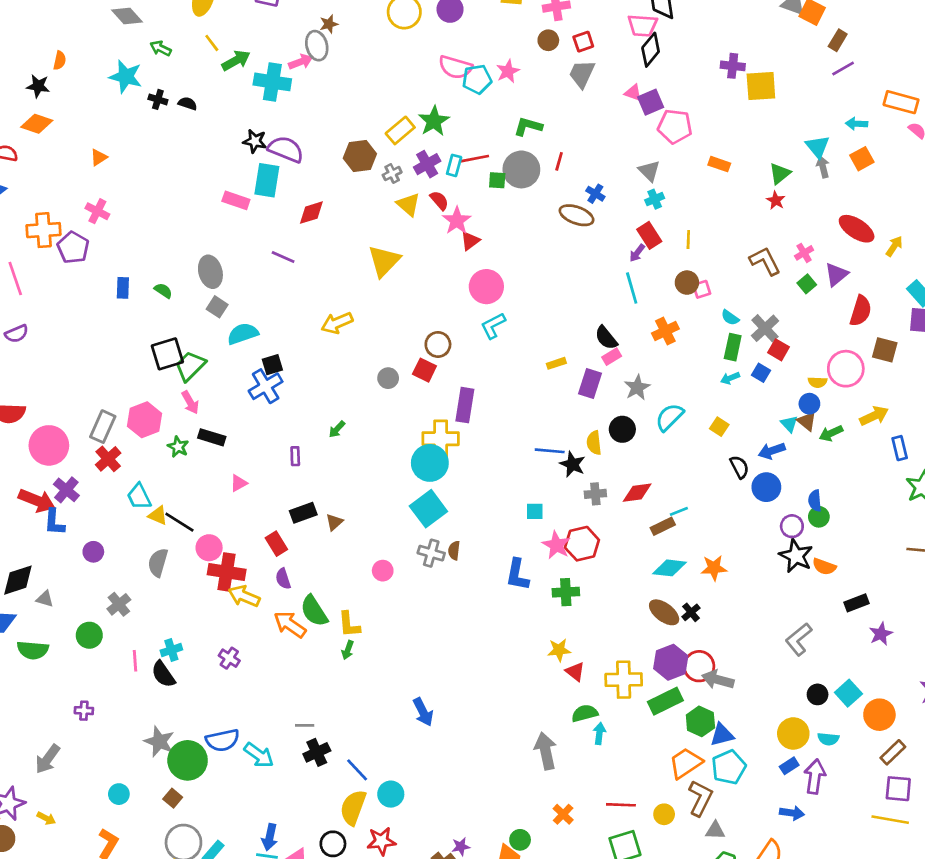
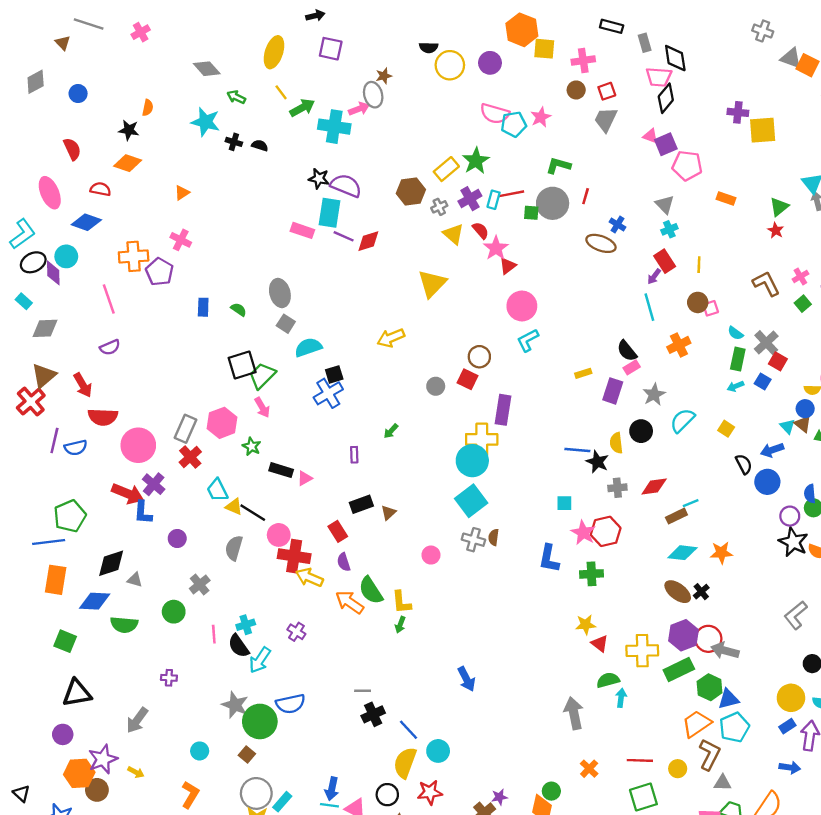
purple line: (283, 257) -> (344, 236), moved
black rectangle: (212, 437) -> (281, 470), moved
cyan arrow: (259, 755) -> (260, 660), moved, turned 88

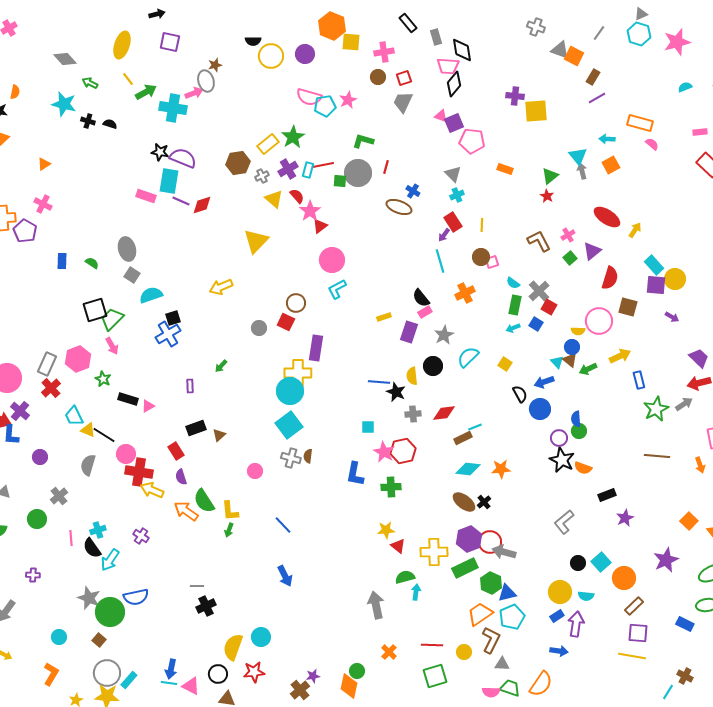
black rectangle: (612, 26) -> (408, 23), turned 36
blue line: (409, 730) -> (283, 525), moved

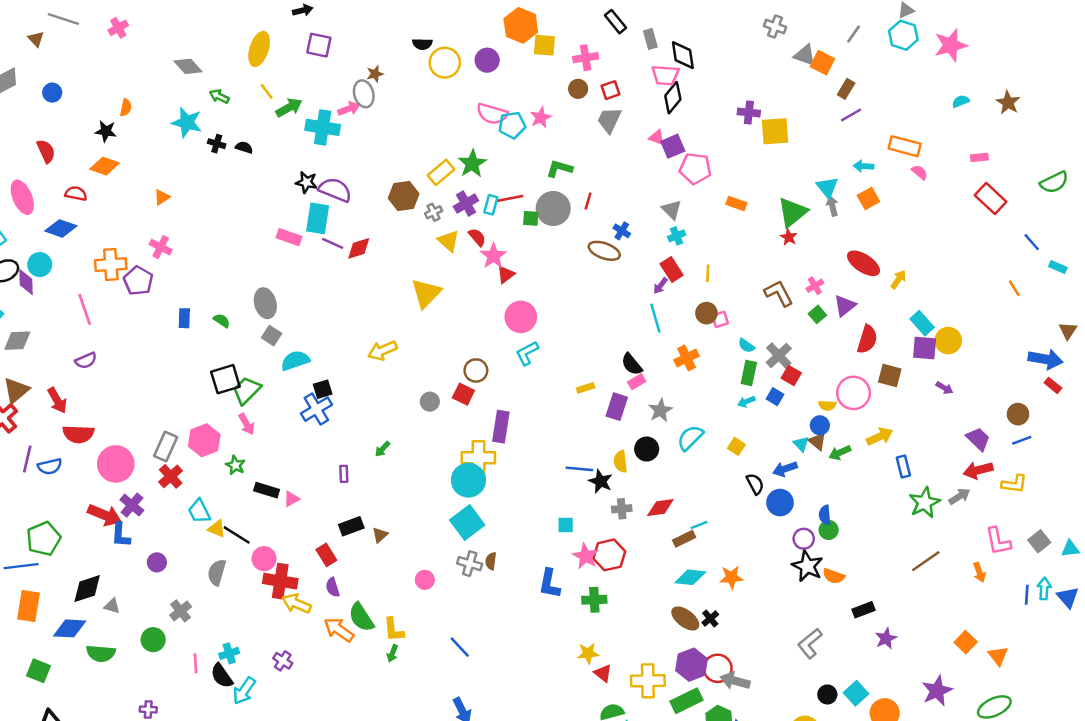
green triangle: (550, 176) -> (792, 212), size x1.5
brown line: (657, 456) -> (926, 561), turned -40

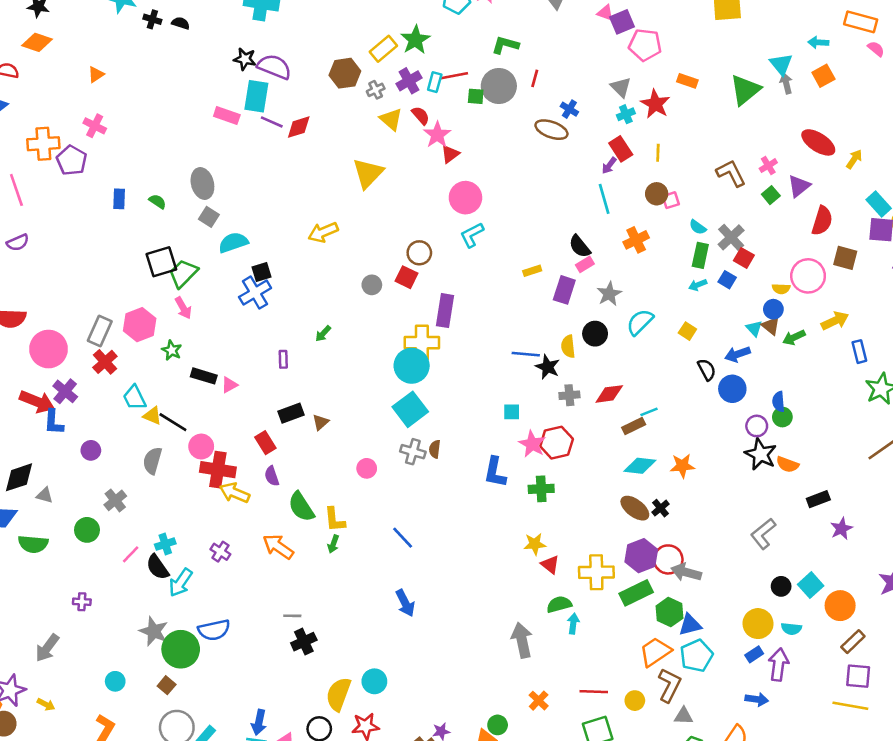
red star: (789, 237) -> (655, 104), moved, size x1.6
orange arrow: (339, 630) -> (278, 547), moved
pink line: (196, 663) -> (131, 554), turned 48

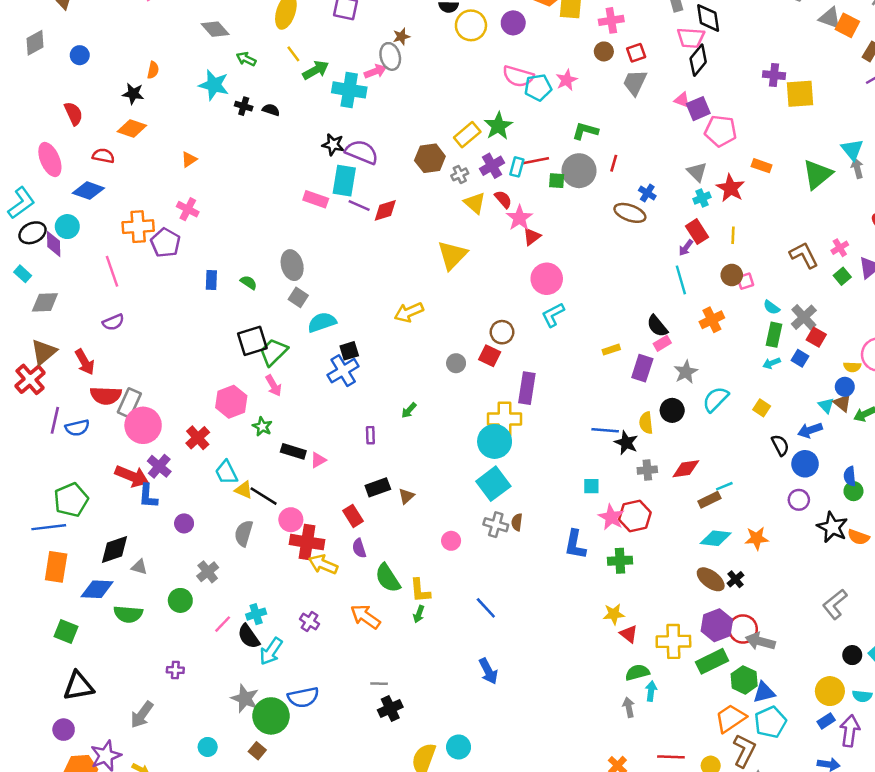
gray rectangle: (100, 331) -> (129, 403), moved
purple circle: (757, 426) -> (799, 500), moved
gray arrow: (522, 640) -> (629, 707), moved, size x0.6

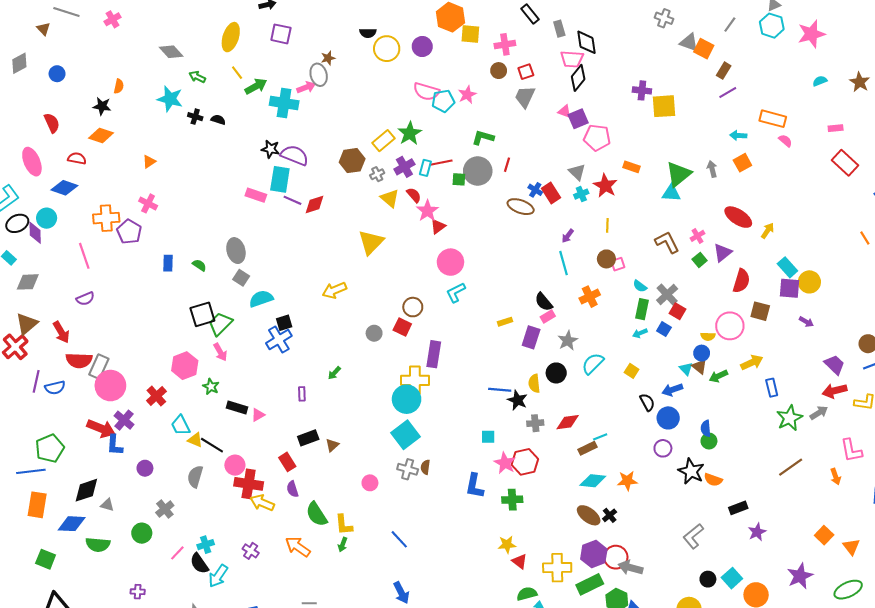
cyan triangle: (852, 150) -> (671, 193), moved, turned -48
red rectangle: (697, 232) -> (551, 193), moved

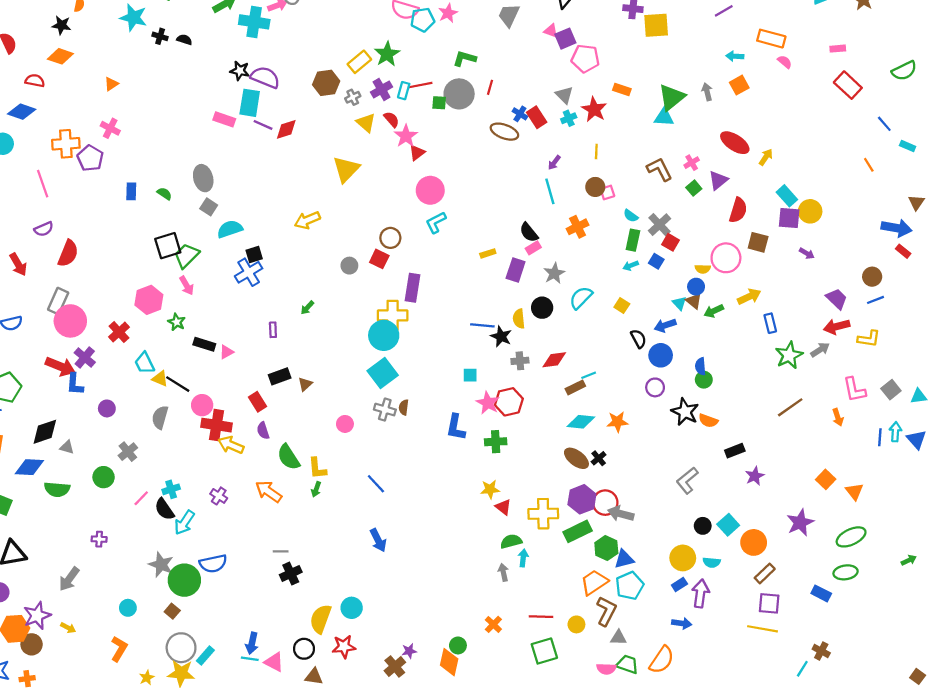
red semicircle: (79, 360) -> (68, 253), moved, turned -70

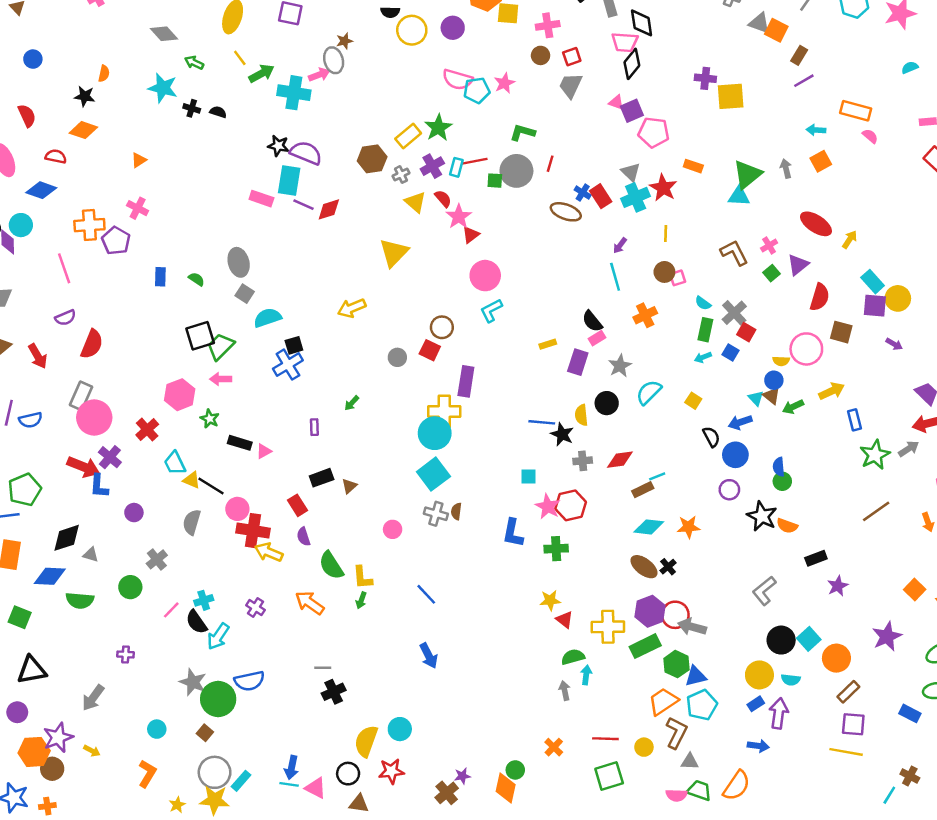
cyan cross: (569, 118) -> (636, 197), size x1.6
pink arrow: (187, 286) -> (221, 379), turned 120
black circle: (703, 526) -> (781, 640), size x1.5

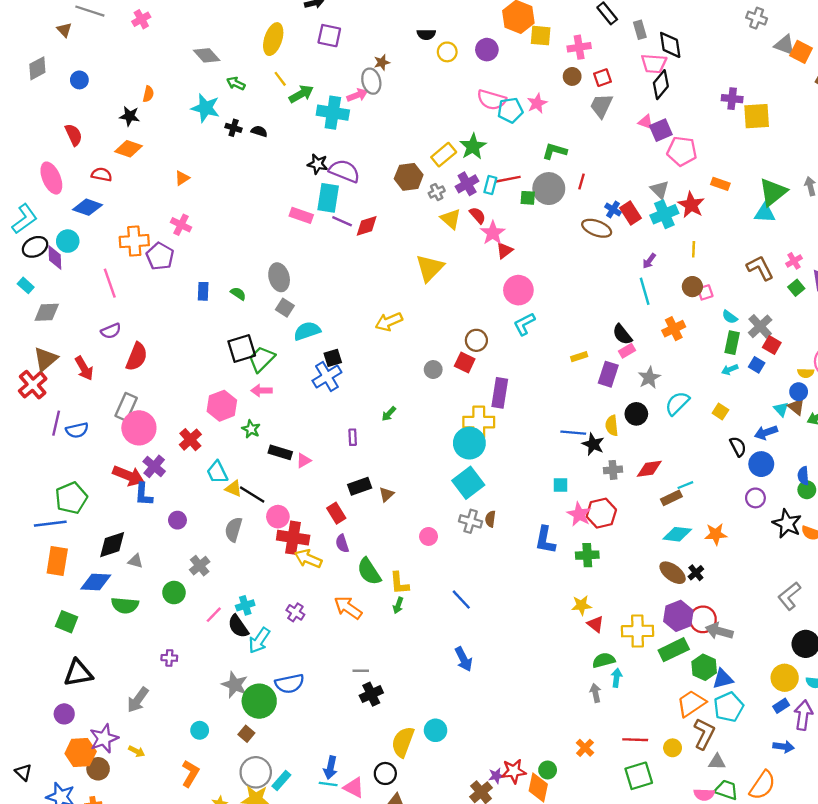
yellow circle: (412, 30) -> (447, 52), size x0.7
red star: (391, 771) -> (514, 771), moved

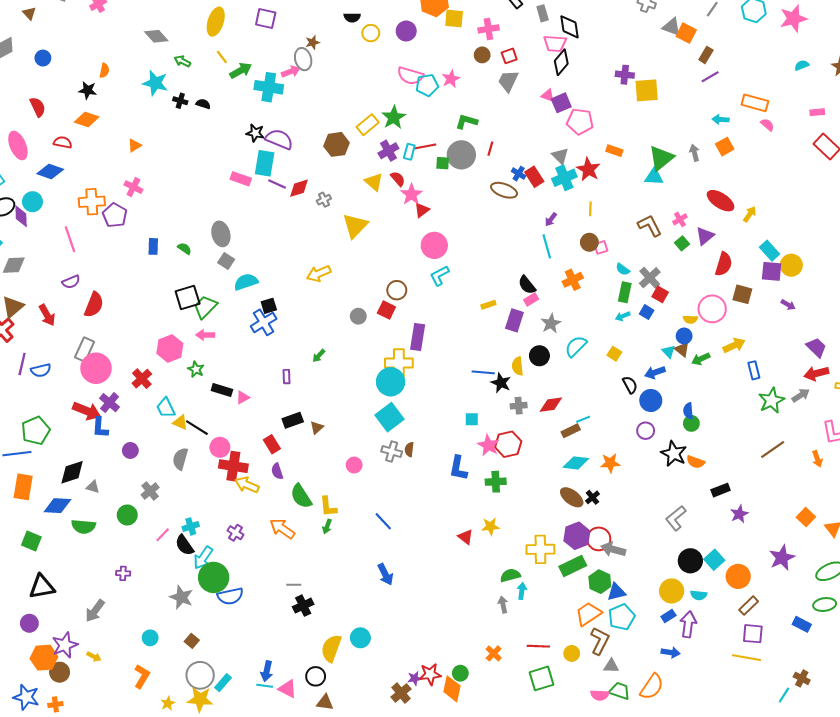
gray cross: (437, 192) -> (324, 200), moved
red triangle: (595, 624) -> (466, 537), moved
green circle: (259, 701) -> (214, 577), moved

